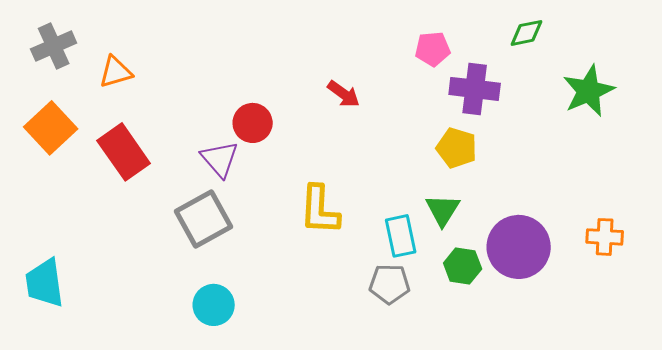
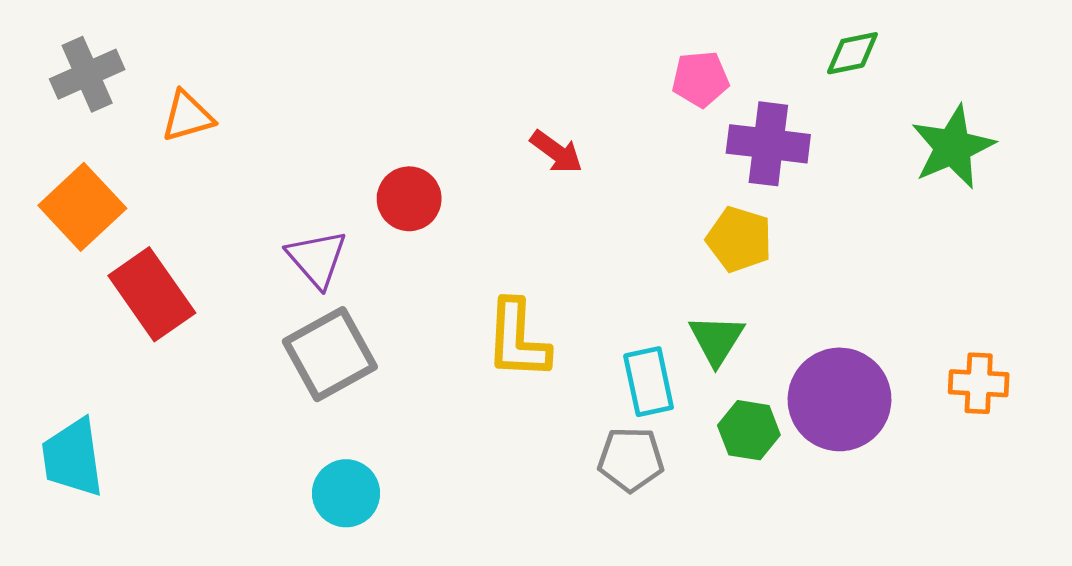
red rectangle: (124, 152) -> (152, 294), moved
purple triangle: (220, 159) -> (317, 259), moved

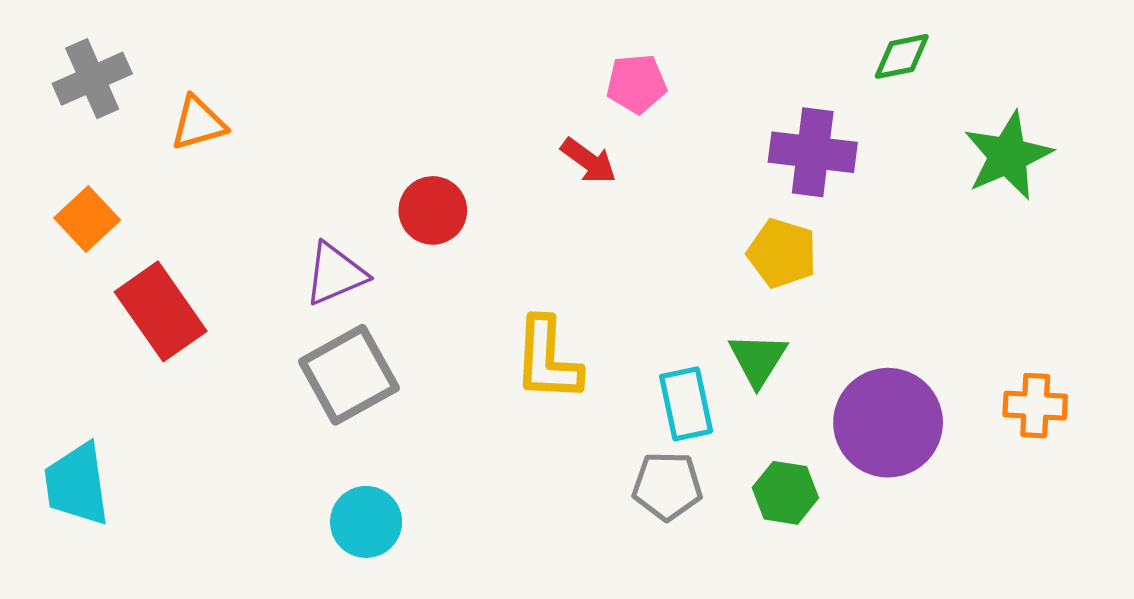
pink pentagon: (700, 79) -> (636, 84), moved
orange square: (82, 207) -> (87, 219), size x0.7
purple triangle: (317, 259) -> (335, 274), turned 48
green hexagon: (749, 430) -> (785, 493), moved

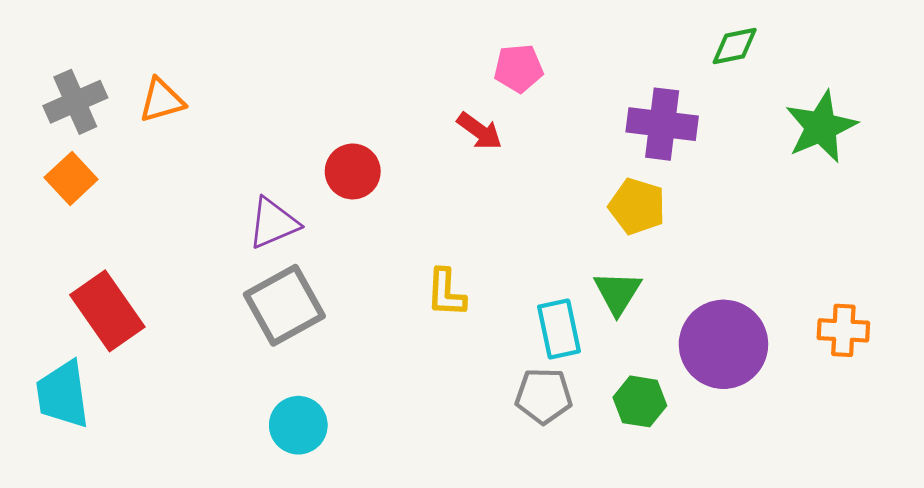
gray cross: (92, 79) -> (75, 102), moved
red rectangle: (161, 311) -> (107, 311), moved
yellow L-shape: (547, 359) -> (446, 293), size x0.7

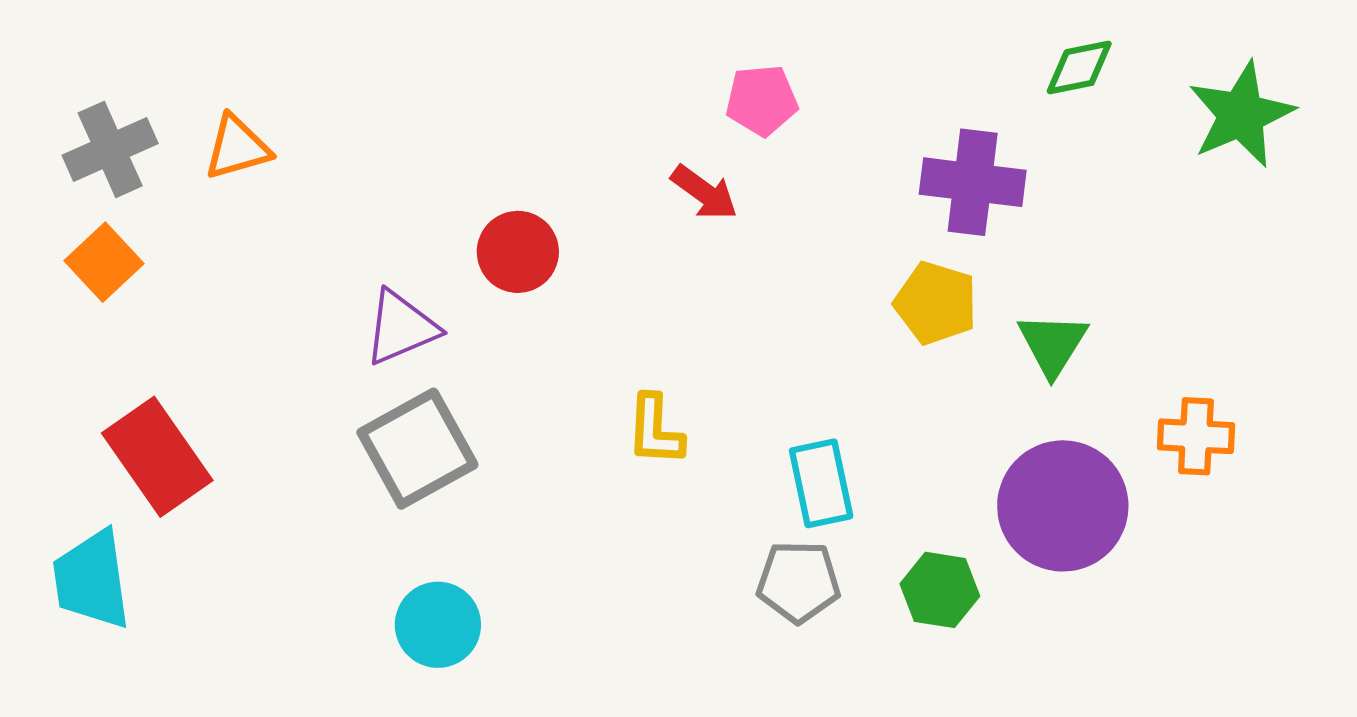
green star: (821, 127) -> (1241, 115), moved
green triangle: (618, 293) -> (1053, 344), moved
orange cross: (843, 330) -> (1196, 436), moved

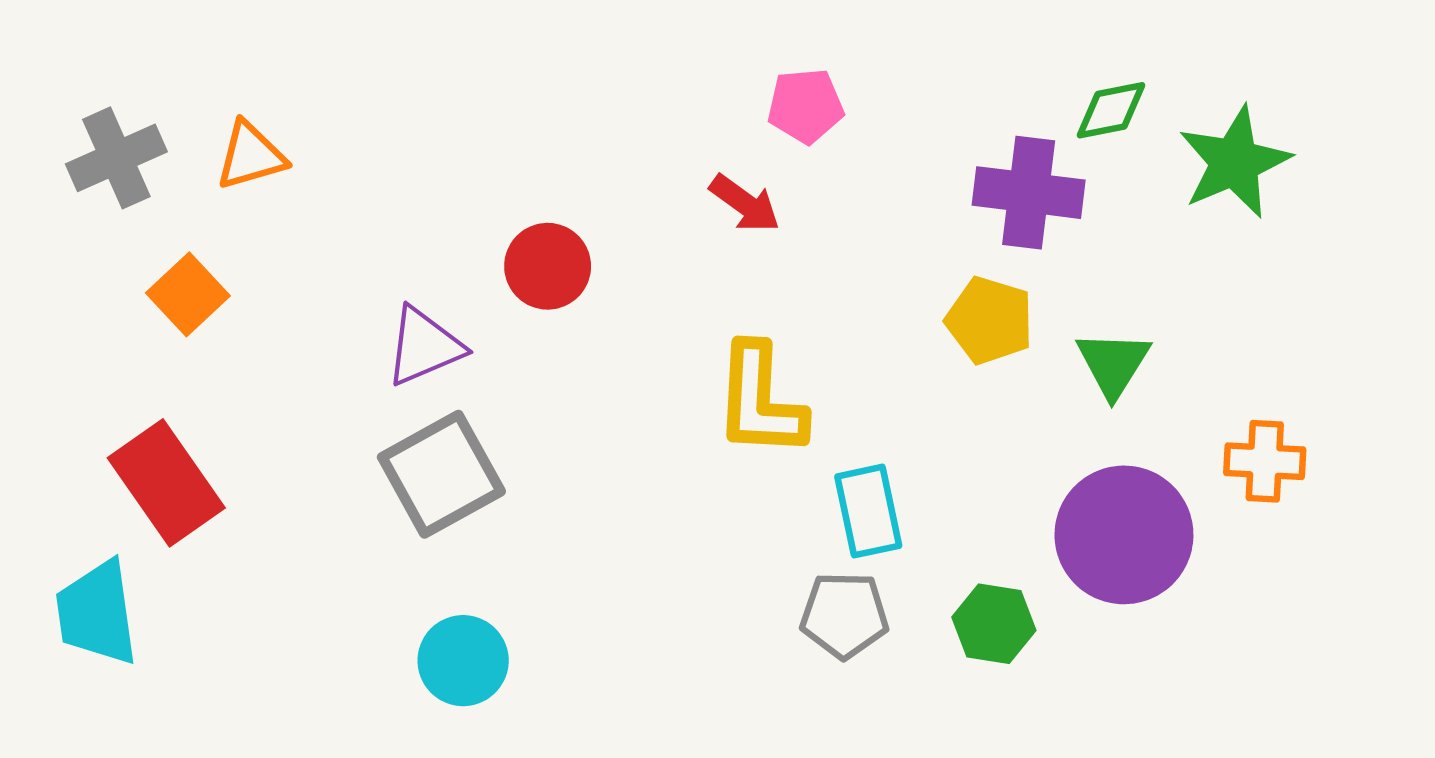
green diamond: (1079, 67) -> (1111, 110), moved
green star: (1241, 115) -> (1234, 162), moved
orange square: (104, 262) -> (188, 294), moved
yellow L-shape: (655, 430) -> (760, 401), moved, size x1.5

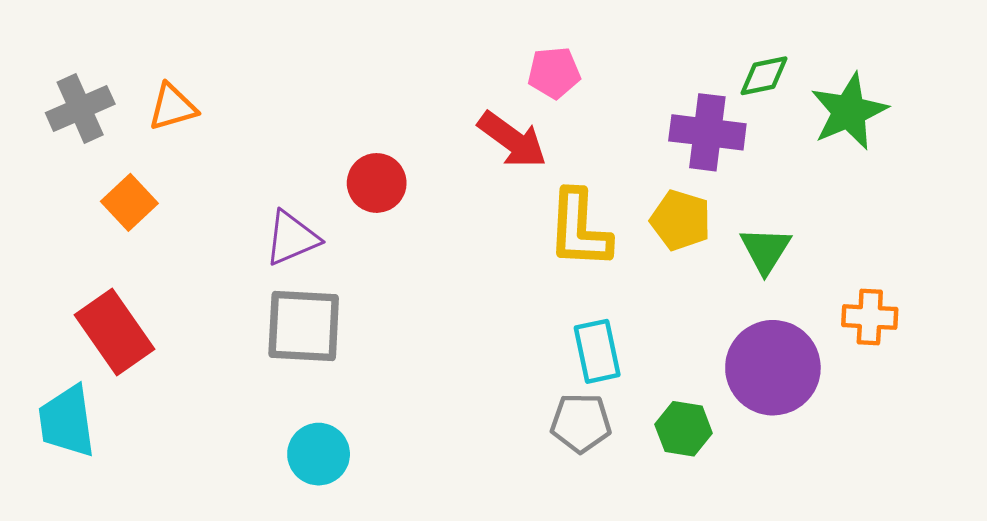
red arrow: (745, 203) -> (512, 140), size x1.4
yellow L-shape: (760, 401) -> (579, 229), moved
gray square: (441, 474) -> (304, 326), turned 32

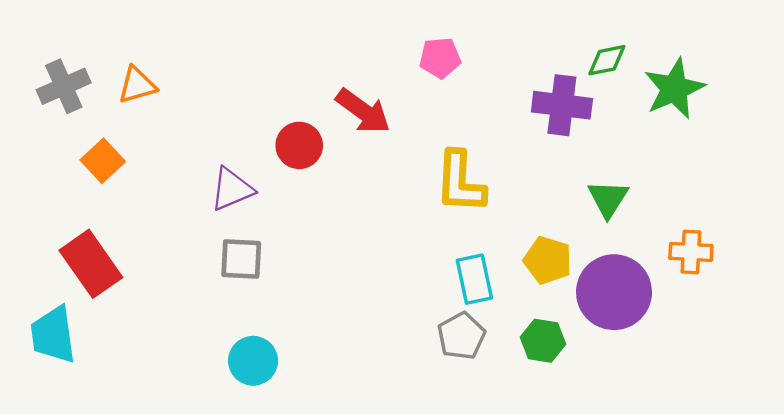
red arrow: (512, 140) -> (363, 111), moved
yellow pentagon: (681, 220) -> (548, 260), moved
gray square: (304, 326) -> (241, 259), size x0.7
gray pentagon: (581, 423) -> (461, 336), turned -30

